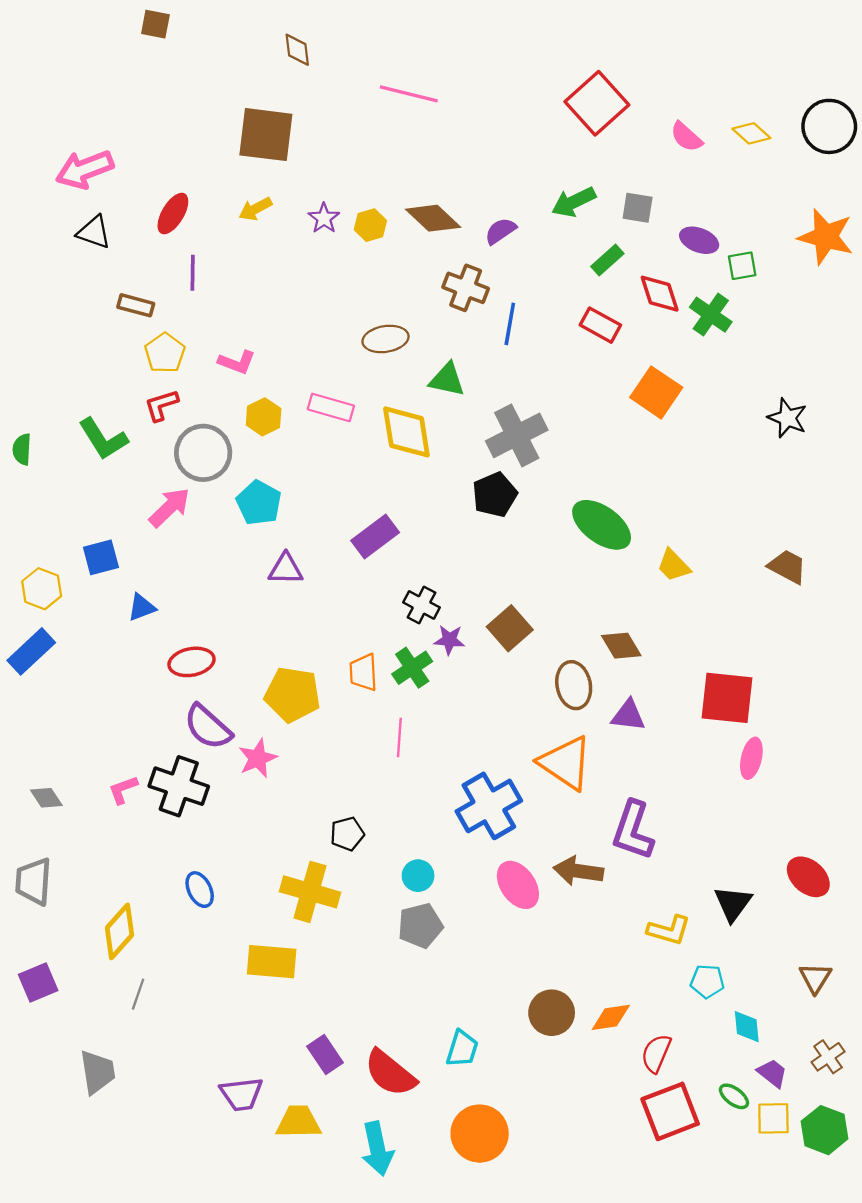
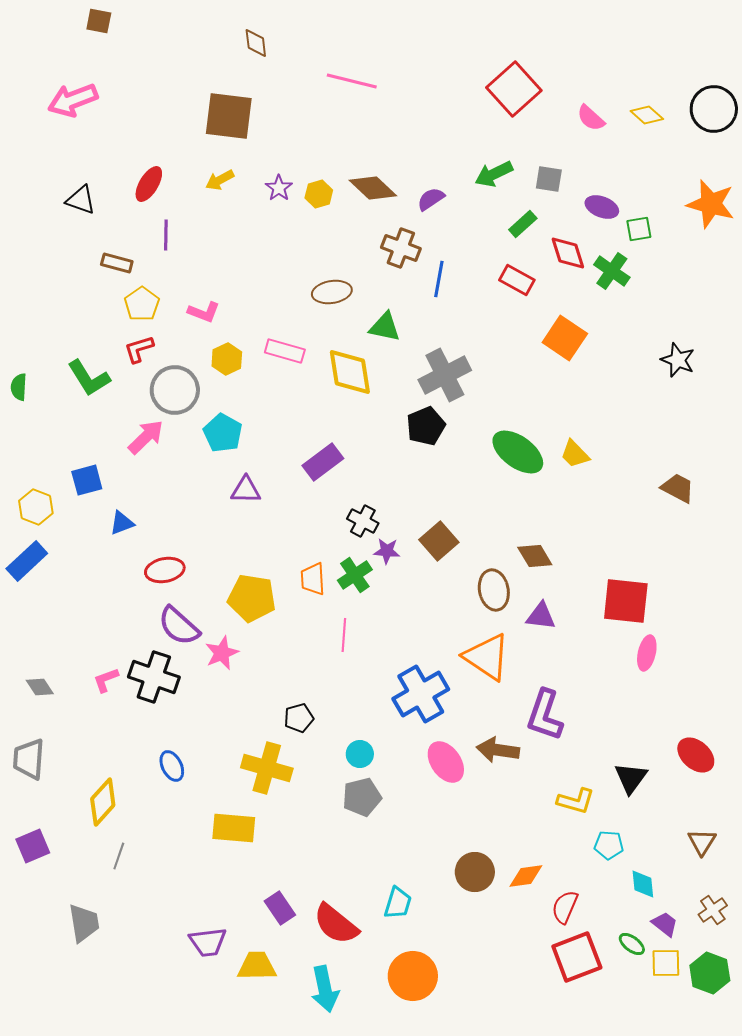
brown square: (155, 24) -> (99, 21), moved
pink arrow: (85, 169) -> (73, 100), moved
yellow trapezoid: (674, 565) -> (575, 454), moved

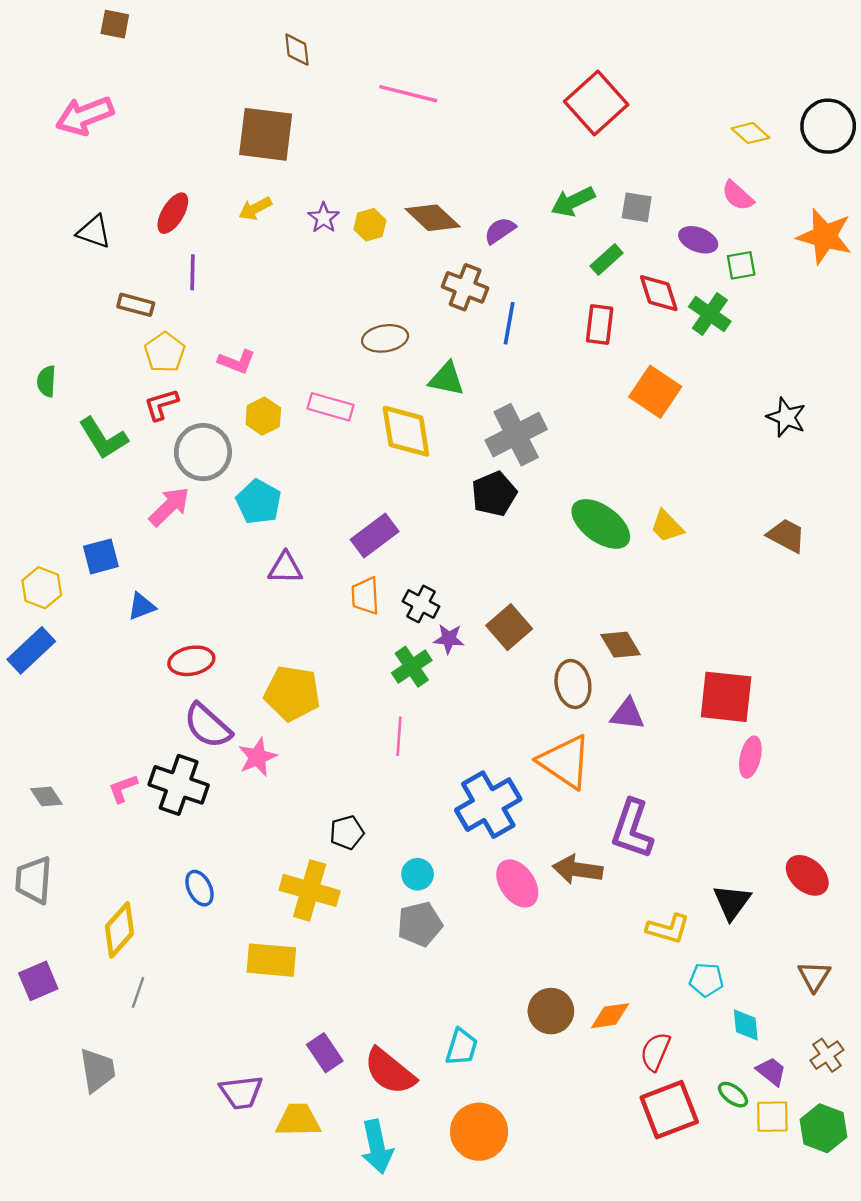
pink semicircle: (591, 118) -> (738, 196), moved
red rectangle: (517, 280) -> (600, 324), turned 68
green semicircle: (19, 387) -> (46, 381), moved
brown trapezoid: (678, 488) -> (786, 536), moved
orange trapezoid: (313, 579) -> (365, 596), moved

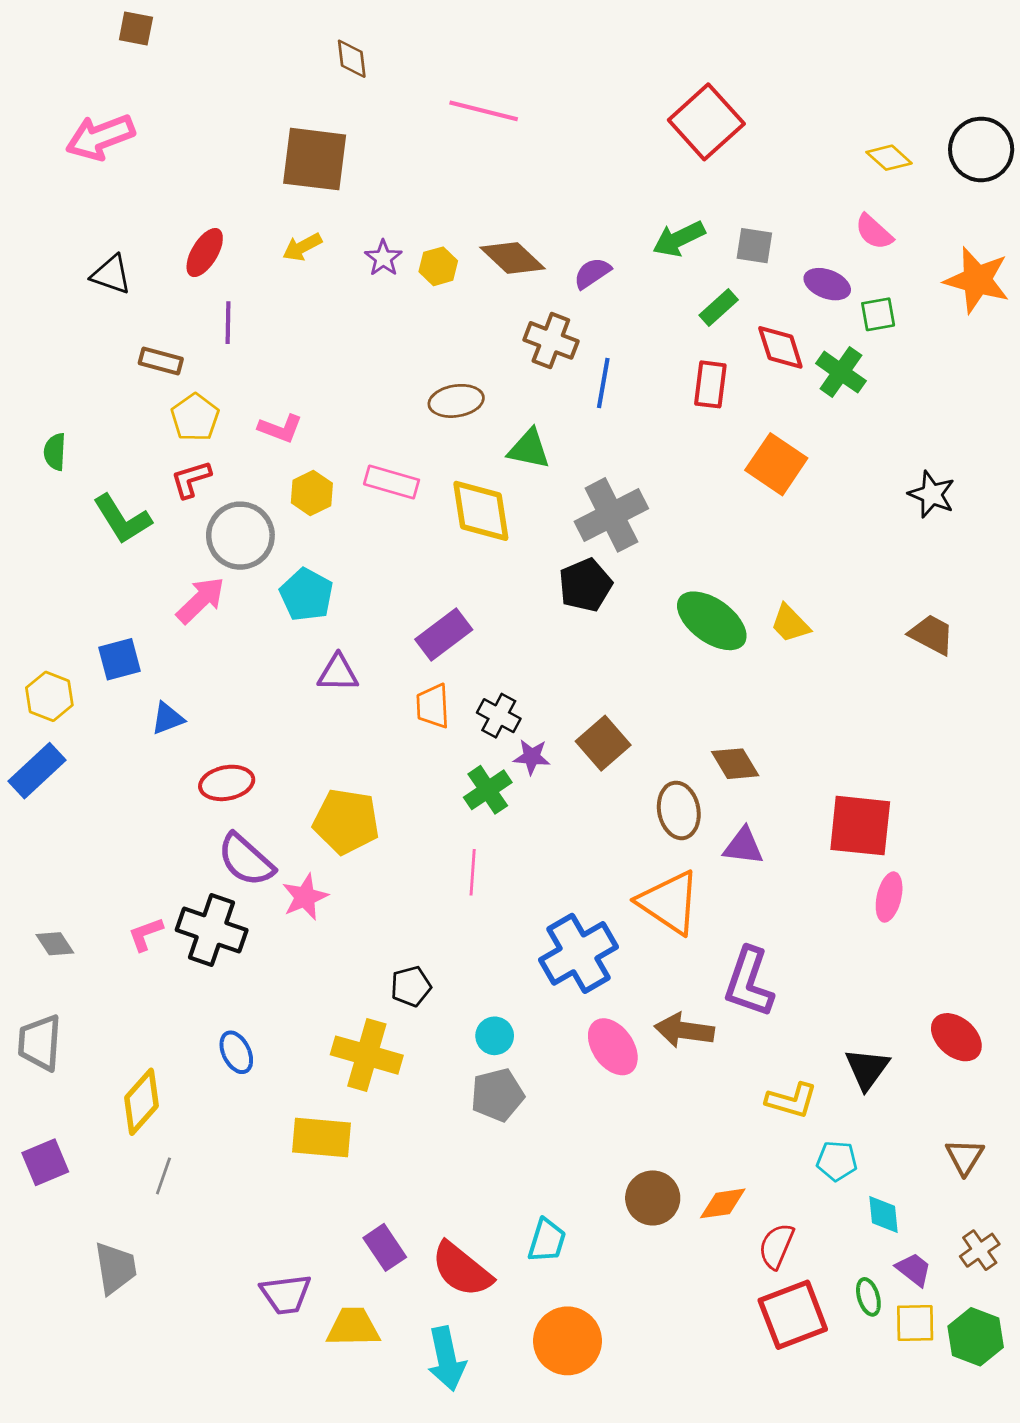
green ellipse: (733, 1095) -> (868, 1297), turned 36

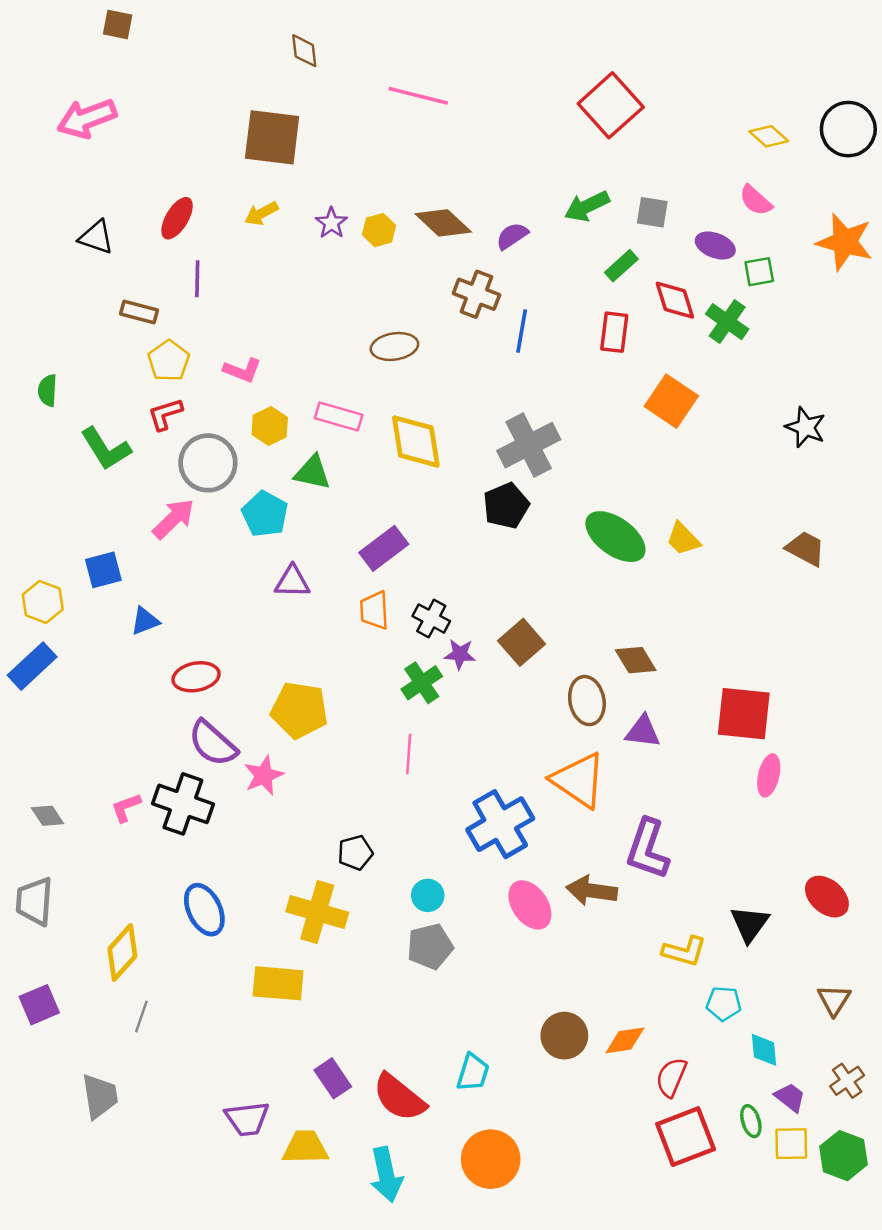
green triangle: (529, 449) -> (312, 472), moved
blue ellipse: (236, 1052) -> (204, 910), size x1.4

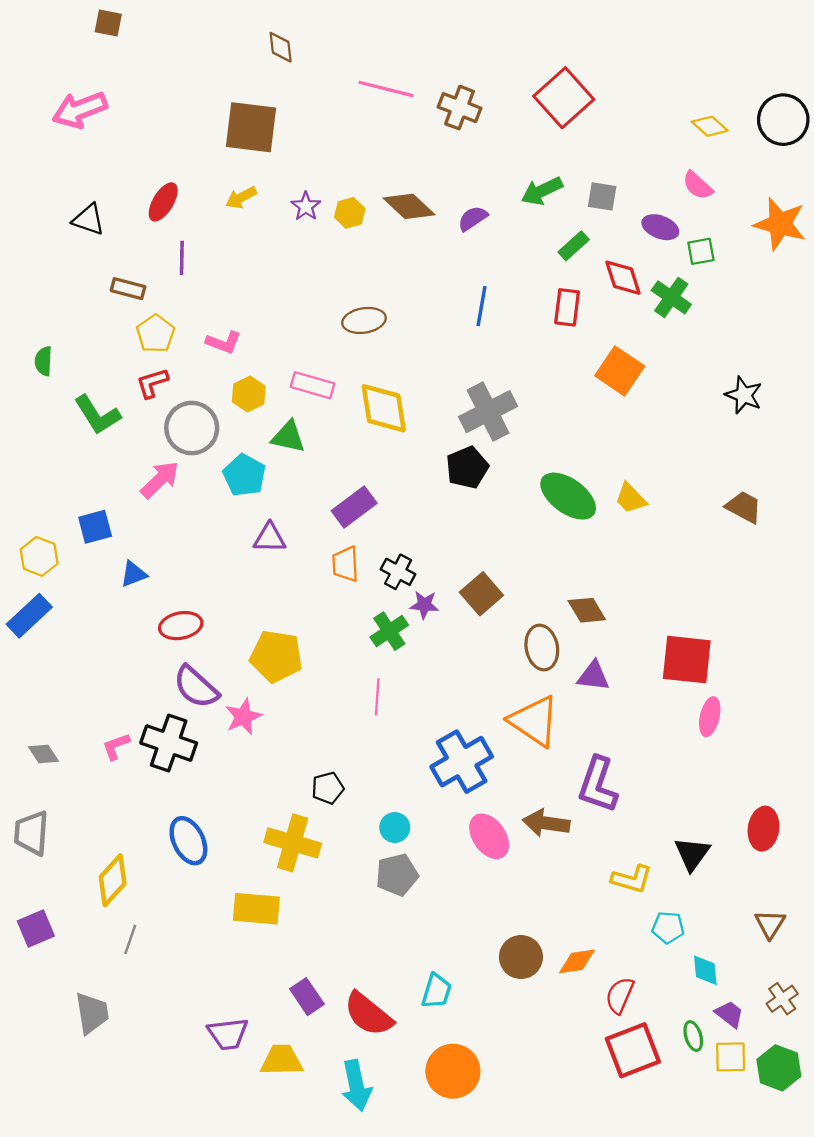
brown cross: (476, 294) -> (459, 108), moved
red ellipse: (827, 897) -> (763, 829), turned 57

